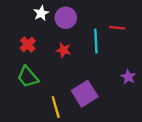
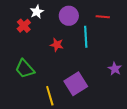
purple circle: (66, 18) -> (69, 16), moved
red line: (117, 28) -> (103, 17), moved
red cross: (28, 45) -> (24, 26), moved

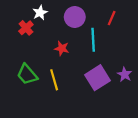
red line: (103, 17) -> (112, 18), turned -72
purple square: (76, 84) -> (97, 78), moved
yellow line: (50, 96) -> (54, 80), moved

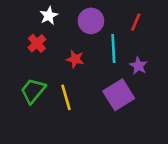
red cross: (26, 28) -> (37, 43), moved
green trapezoid: (27, 74) -> (33, 91), turned 80
purple star: (125, 74) -> (138, 66), moved

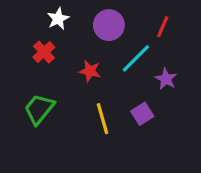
cyan line: (113, 49) -> (136, 58), turned 48
purple square: (119, 95) -> (142, 114), size x0.6
yellow line: (66, 97) -> (103, 119), moved

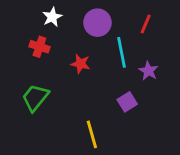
red cross: (44, 52) -> (39, 47), turned -30
cyan line: (136, 58) -> (122, 52), turned -56
yellow line: (103, 119) -> (92, 134), moved

